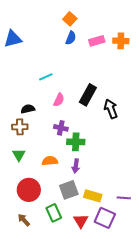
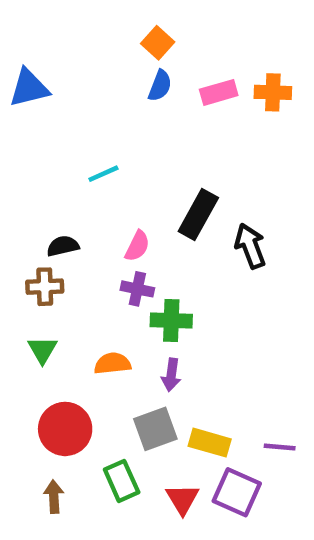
pink semicircle: (59, 100) -> (137, 246), moved
brown arrow: (24, 220) -> (54, 497), turned 40

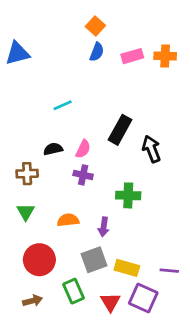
black semicircle: (63, 246) -> (53, 149), moved
green cross: (171, 321) -> (128, 195), moved
brown arrow: (54, 497) -> (33, 301), turned 78

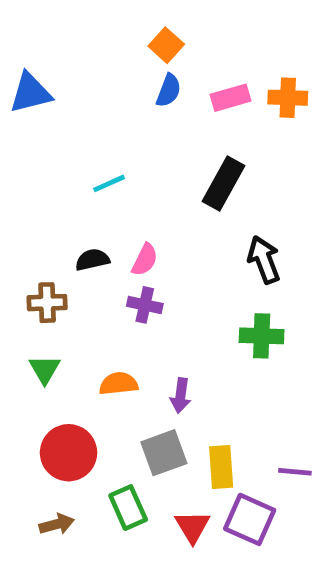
black rectangle: (120, 130) -> (223, 183), moved
green cross: (128, 195) -> (262, 336), moved
yellow rectangle: (127, 268) -> (221, 467), turned 70

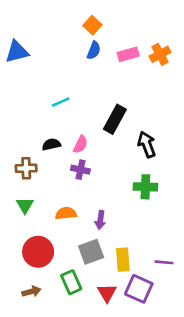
orange cross: (288, 98) -> (160, 54), turned -30
black rectangle: (223, 183) -> (115, 119), moved

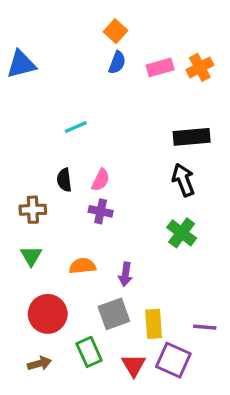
black rectangle: (115, 119) -> (192, 137), moved, turned 56
black semicircle: (51, 144) -> (64, 180), turned -84
green cross: (145, 187) -> (182, 233), turned 35

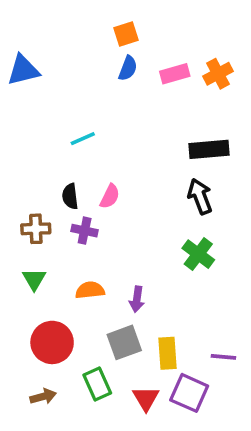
orange square: (115, 31) -> (126, 34), turned 30
purple cross: (101, 211) -> (85, 231), moved

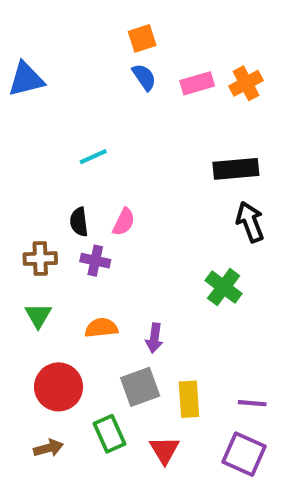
blue semicircle: (128, 68) -> (144, 77), turned -55
black arrow: (200, 196) -> (250, 222), moved
purple square: (189, 393) -> (244, 454), moved

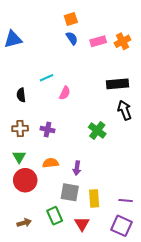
black semicircle: (79, 222) -> (21, 95), moved
pink semicircle: (124, 222) -> (65, 93), moved
green cross: (224, 287) -> (97, 131), moved
red circle: (59, 387) -> (25, 180), moved
gray square: (140, 387) -> (70, 192), turned 30

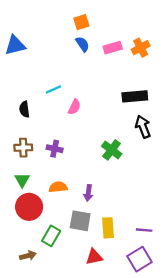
green rectangle: (55, 216) -> (51, 236), moved, turned 54
red triangle: (82, 224) -> (94, 257), turned 49
purple square: (121, 226) -> (139, 259), turned 35

